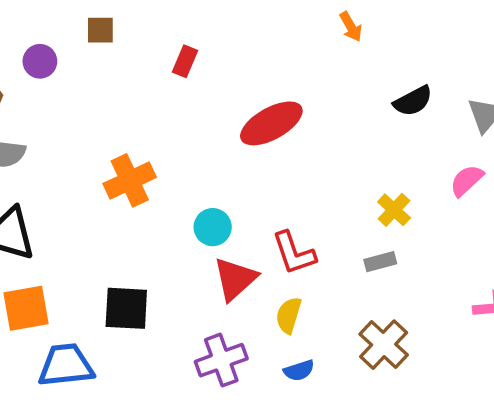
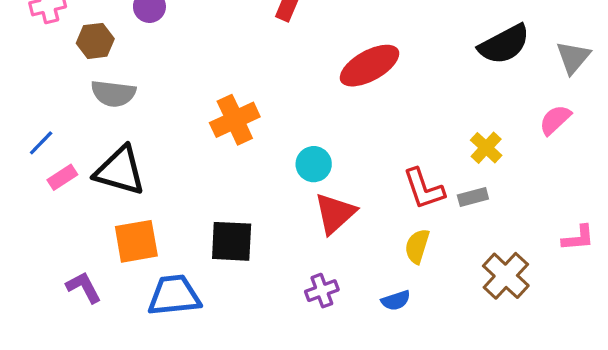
black semicircle: (413, 101) -> (504, 44), size x1.4
red L-shape: (294, 253) -> (424, 189), moved
yellow semicircle: (289, 315) -> (417, 246), moved
brown cross: (384, 345) -> (506, 276), moved
purple cross: (221, 360) -> (322, 291), size x0.7

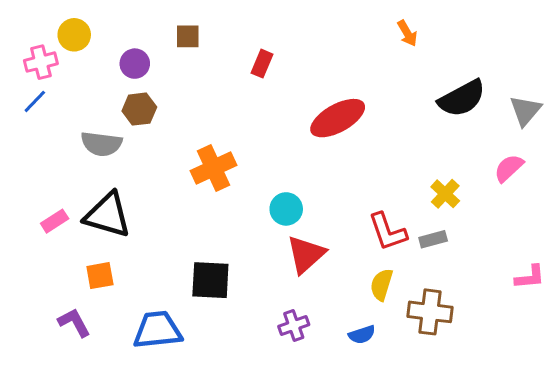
brown hexagon: (95, 41) -> (139, 109), moved
blue line: (41, 143) -> (35, 101), moved
orange square: (136, 241) -> (100, 276), moved, size x0.7
brown cross: (506, 276) -> (430, 312), moved, turned -36

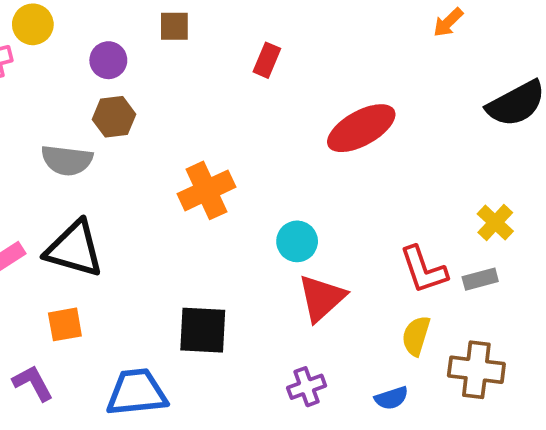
orange arrow: (407, 33) -> (448, 22), turned 76

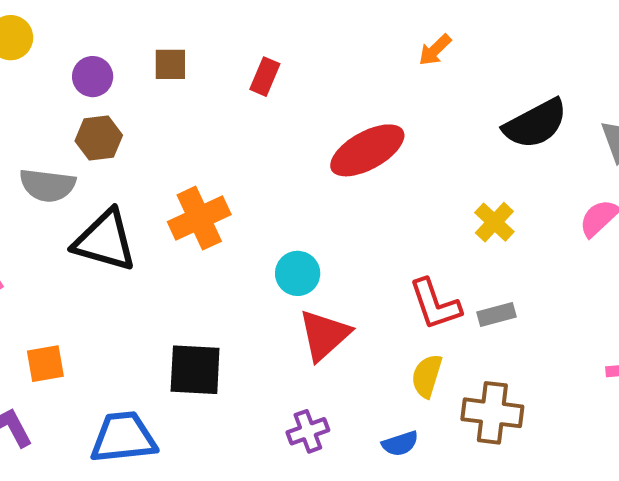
orange arrow: (448, 22) -> (435, 50), moved
brown square: (174, 26) -> (170, 64), moved
yellow cross: (495, 223) -> (494, 222), moved
black triangle: (74, 249) -> (105, 241), moved

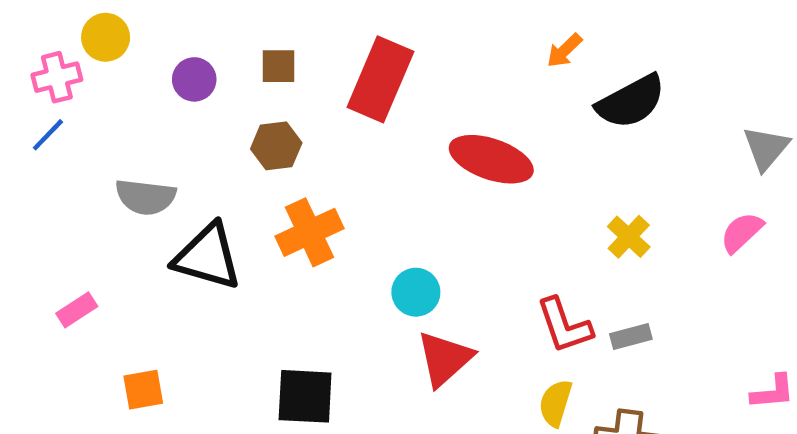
red rectangle: (265, 77) -> (380, 79), size x2.0
black semicircle: (535, 124) -> (631, 102), moved
brown hexagon: (99, 138) -> (276, 146), moved
red ellipse: (367, 150) -> (491, 159), turned 48

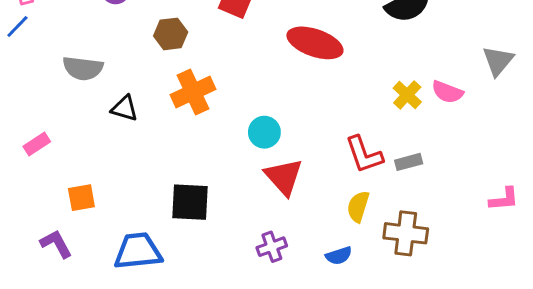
gray triangle: (766, 148) -> (498, 61), moved
pink semicircle: (742, 232) -> (447, 92), moved, turned -116
black triangle: (208, 257) -> (125, 108), size x0.6
red triangle: (445, 359) -> (284, 177), turned -30

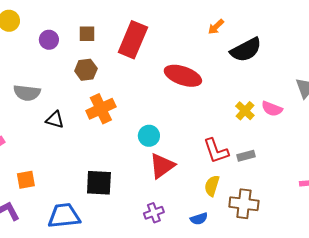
red triangle: (284, 177) -> (162, 166), turned 36

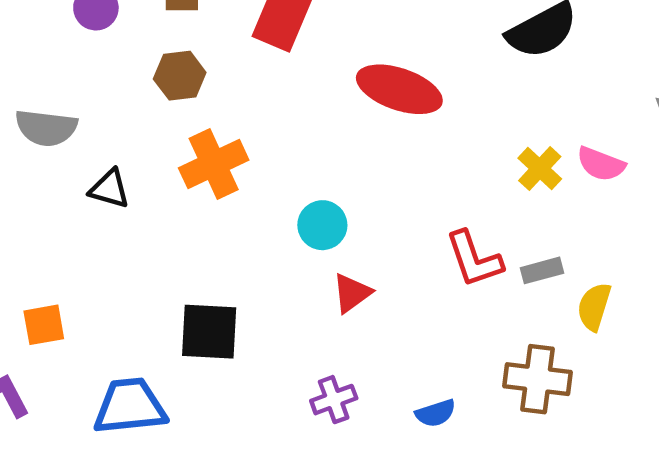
red triangle: (162, 166) -> (352, 293), size x0.7
yellow semicircle: (212, 186) -> (594, 307), moved

